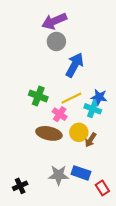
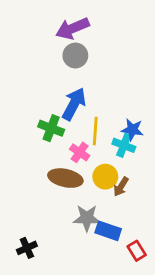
blue arrow: (75, 65) -> (74, 104), moved
yellow line: (71, 98) -> (95, 131), turned -60
gray star: (59, 175) -> (87, 218), moved

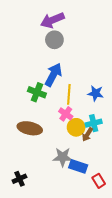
cyan cross: (124, 145) -> (94, 123), moved, turned -35
pink cross: (80, 152) -> (66, 114), moved
brown ellipse: (65, 178) -> (30, 128), moved

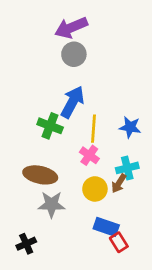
yellow circle: (76, 127) -> (95, 189), moved
gray star: (63, 157) -> (51, 204), moved
red rectangle: (99, 181) -> (119, 242), moved

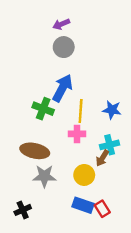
purple arrow: (71, 28) -> (61, 24), size x0.6
pink cross: (89, 155) -> (77, 134), turned -35
yellow circle: (95, 189) -> (84, 175), moved
blue rectangle: (106, 227) -> (83, 205), moved

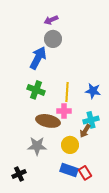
blue arrow: (62, 88) -> (38, 58), moved
brown ellipse: (35, 151) -> (48, 121), moved

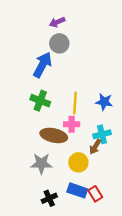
black cross: (19, 174) -> (49, 198), moved

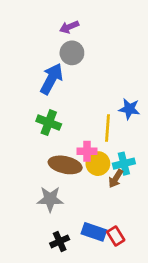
blue star: (104, 102) -> (129, 109), moved
yellow line: (75, 103) -> (107, 128), moved
yellow circle: (78, 162) -> (98, 164), moved

